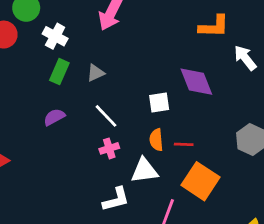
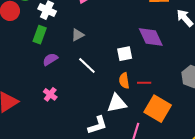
green rectangle: (59, 72) -> (40, 35), moved
purple semicircle: (54, 117) -> (50, 59), moved
pink cross: (109, 148) -> (50, 94), moved, turned -32

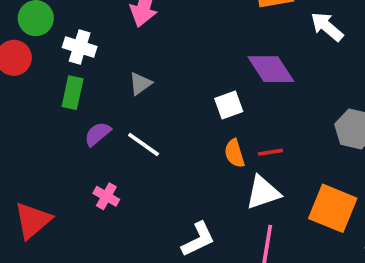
white line: (87, 65) -> (144, 145), moved
white triangle: (117, 103) -> (263, 192), moved
orange square: (158, 109) -> (333, 208), moved

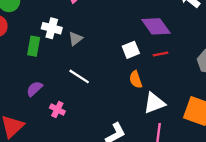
white cross: (80, 47) -> (52, 28), moved
purple semicircle: (98, 134) -> (35, 89), moved
red line: (270, 152) -> (161, 54), moved

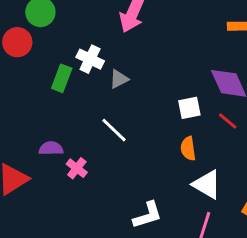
red line: (161, 54) -> (228, 121), turned 40
purple semicircle: (35, 89) -> (51, 148), moved, turned 30
white triangle: (154, 103) -> (207, 184), turned 40

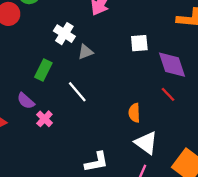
green rectangle: (62, 78) -> (43, 70), moved
white square: (189, 108) -> (139, 43), moved
purple semicircle: (51, 148) -> (26, 101), turned -144

